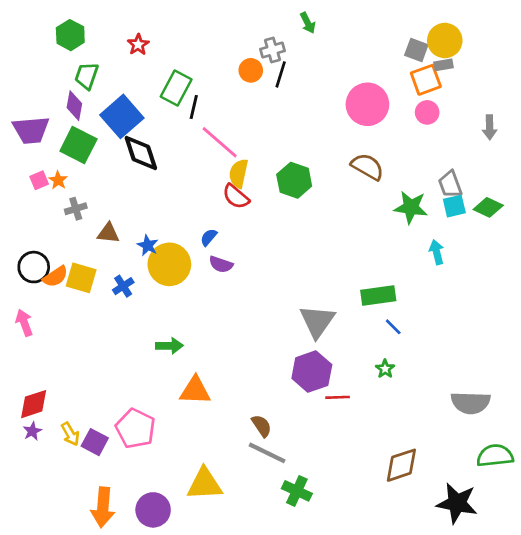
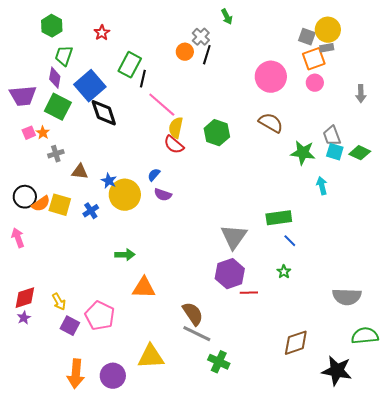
gray cross: (272, 50) -> (201, 37), turned -30
cyan square: (454, 206) -> (335, 152), turned 30
brown semicircle: (262, 426) -> (193, 314), size x1.4
yellow arrow: (70, 434) -> (59, 302), moved

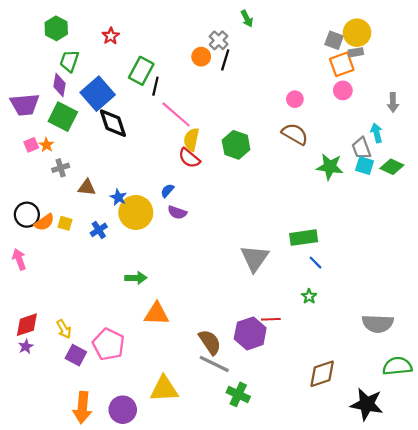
pink circle: (271, 77) -> (295, 99), moved, size x0.5
cyan arrow: (322, 186) -> (377, 133), moved
yellow square: (60, 205) -> (65, 223), size x0.6
purple hexagon: (230, 274) -> (250, 333), moved

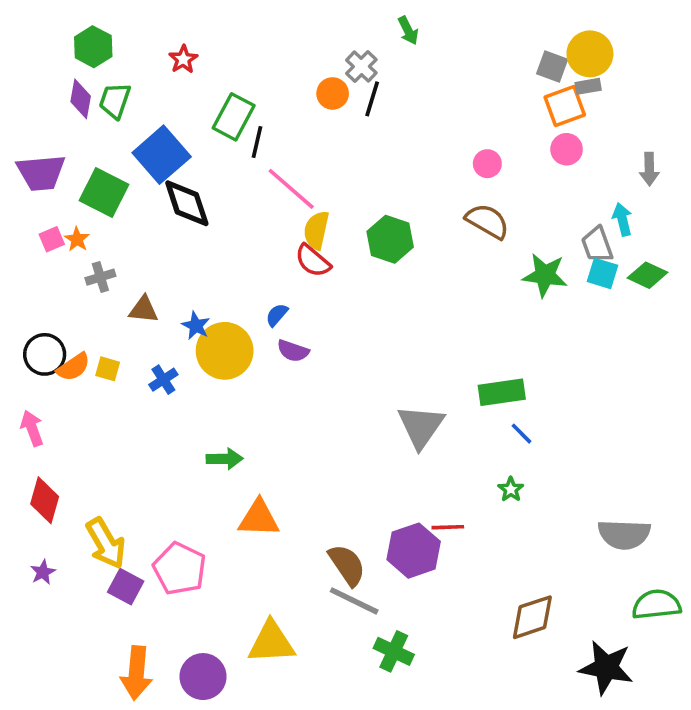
purple diamond: (60, 85) -> (81, 99), moved
red diamond: (27, 325) -> (45, 500), moved, turned -56
yellow arrow: (64, 329) -> (106, 543), size x1.6

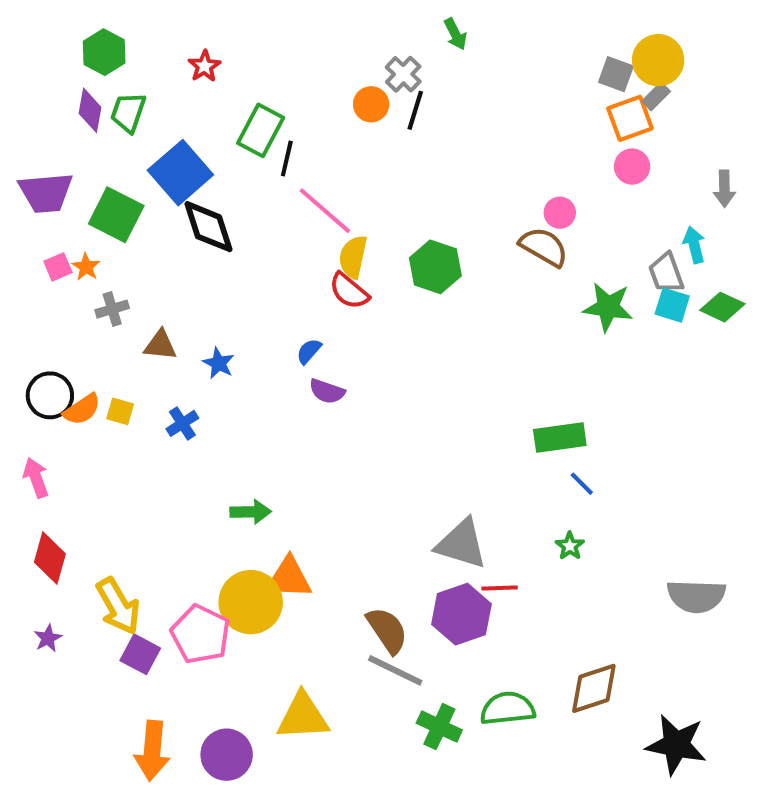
gray rectangle: (588, 86) -> (656, 96), turned -35
pink circle: (487, 164) -> (560, 213), moved
yellow circle: (225, 351) -> (251, 602), moved
gray triangle: (421, 426) -> (461, 544), moved, turned -48
green semicircle: (657, 605) -> (508, 708), moved

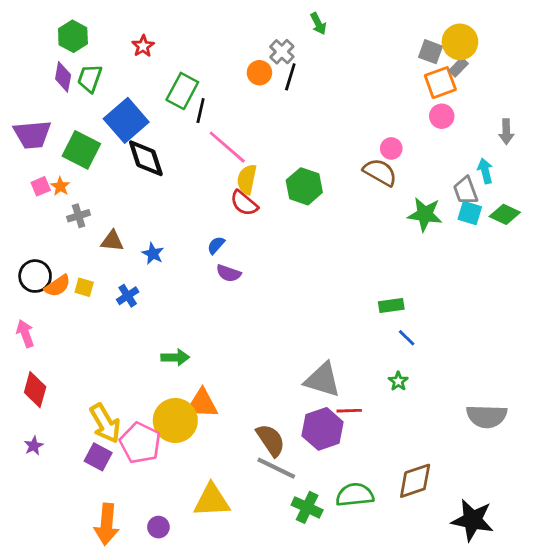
green rectangle: (560, 438) -> (391, 305), size x0.7
yellow arrow: (118, 606) -> (105, 423), moved
purple circle: (227, 755) -> (158, 527), size x0.6

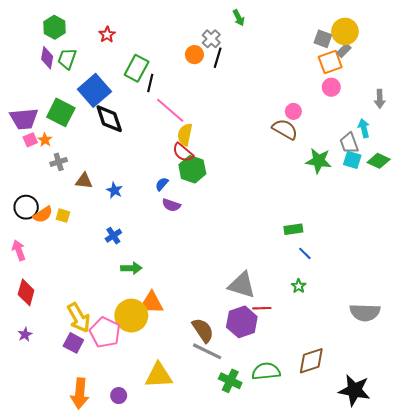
purple trapezoid: (32, 134) -> (24, 119), moved
green hexagon: (304, 186) -> (192, 169), moved
blue cross: (128, 296) -> (113, 236), moved

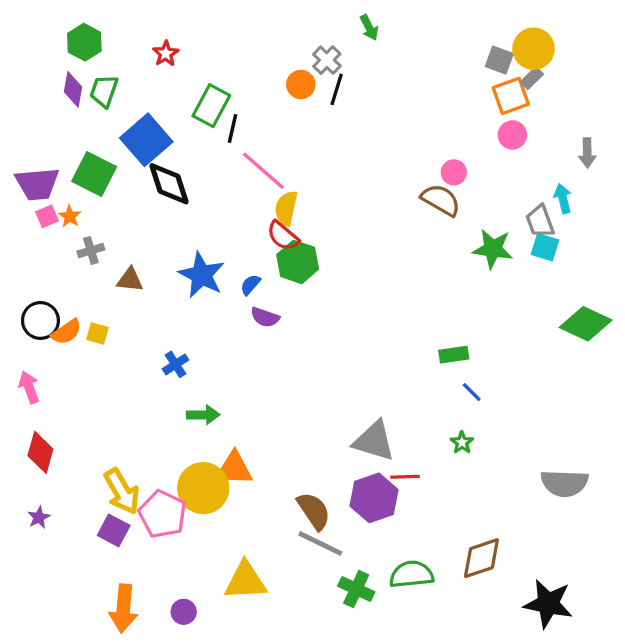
green diamond: (379, 161) -> (586, 324), moved, size x1.4
blue star: (114, 190) -> (202, 275), moved, size x1.8

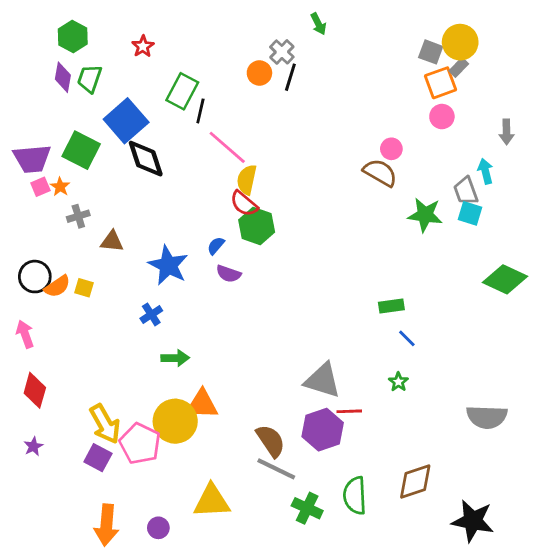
blue star: (202, 275) -> (168, 265), moved
green semicircle: (411, 574) -> (355, 496), turned -87

